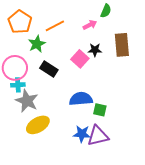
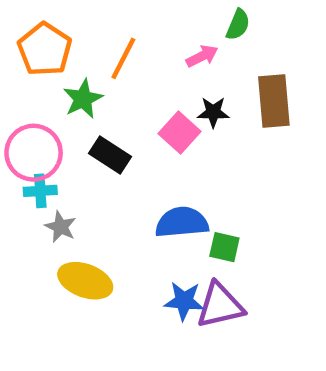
orange line: (55, 26) -> (123, 58), turned -36
gray star: (27, 101) -> (61, 227), size x0.6
yellow ellipse: (38, 125) -> (85, 281), turned 50

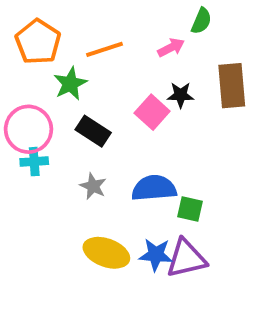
orange line: (123, 58) -> (104, 49), turned 45
gray star: (61, 227) -> (93, 186), moved
yellow ellipse: (85, 281) -> (106, 253), moved

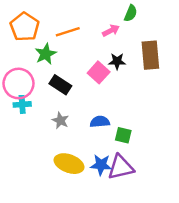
blue semicircle: (154, 188) -> (100, 122), size x0.7

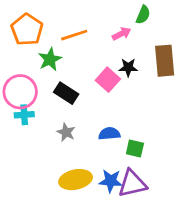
yellow ellipse: (69, 164) -> (76, 180), turned -32

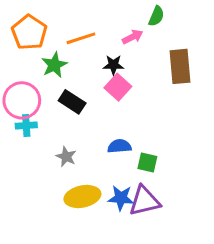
black star: (128, 67) -> (113, 65), moved
gray star: (66, 132) -> (66, 157), moved

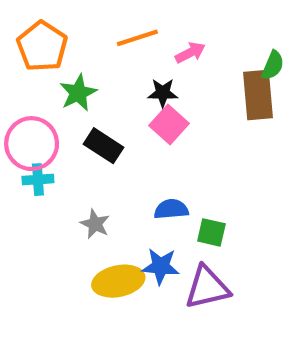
green semicircle: (156, 16) -> (273, 65), moved
orange line: (81, 38) -> (137, 38), moved
blue star: (121, 198) -> (161, 266), moved

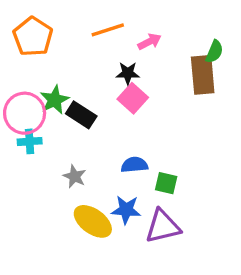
green star: (78, 93) -> (55, 100), moved
yellow ellipse: (118, 281) -> (93, 221), turned 48

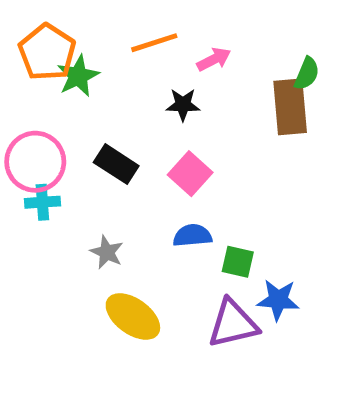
pink square: (133, 98) -> (190, 174), moved
green star: (55, 100) -> (78, 76), moved
blue star: (126, 210) -> (278, 300), moved

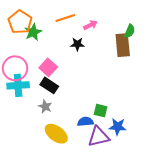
black rectangle: (116, 164) -> (49, 85), moved
pink square: (190, 174) -> (48, 67), moved
cyan cross: (42, 202) -> (18, 85), size x1.5
blue semicircle: (192, 236) -> (85, 122), moved

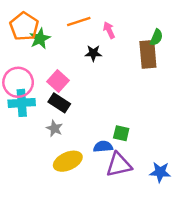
pink arrow: (90, 25) -> (109, 30), turned -88
blue star: (118, 127) -> (160, 172), moved
yellow ellipse: (56, 134) -> (68, 161), turned -60

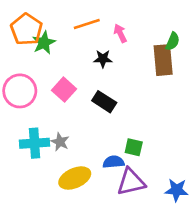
cyan cross: (22, 103) -> (35, 143), moved
black rectangle: (59, 103) -> (104, 102), moved

